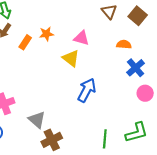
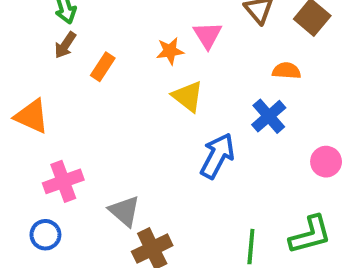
orange star: (46, 34) -> (170, 51), moved
pink triangle: (81, 38) -> (207, 35), moved, turned 42
blue cross: (136, 68) -> (269, 116), moved

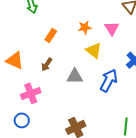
pink triangle: (207, 35) -> (112, 28), moved
brown arrow: (65, 45) -> (47, 64), moved
gray triangle: (124, 211) -> (75, 76), moved, turned -42

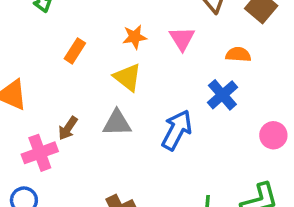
yellow triangle: (94, 50) -> (128, 77), moved
brown arrow: (47, 64) -> (68, 128), moved

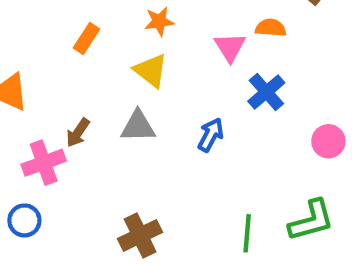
pink triangle: (182, 39) -> (230, 47), moved
orange semicircle: (238, 54) -> (271, 28), moved
blue arrow: (177, 130) -> (211, 135), size x0.7

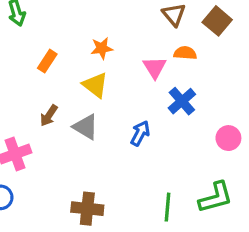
gray triangle: (138, 126) -> (86, 127), turned 32
brown arrow: (78, 133) -> (49, 116), moved
brown cross: (140, 235) -> (87, 209), turned 32

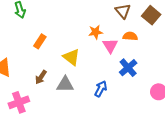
orange star: (102, 48) -> (96, 32), moved
gray triangle: (86, 127) -> (65, 84), turned -30

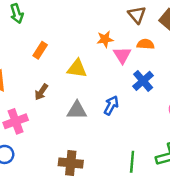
yellow triangle: (71, 57) -> (77, 69), turned -30
gray triangle: (65, 84) -> (77, 110), moved

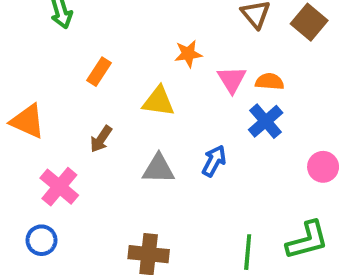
orange star: (105, 39) -> (188, 54), moved
orange semicircle: (146, 44) -> (270, 82), moved
pink cross: (16, 121) -> (59, 187), turned -30

